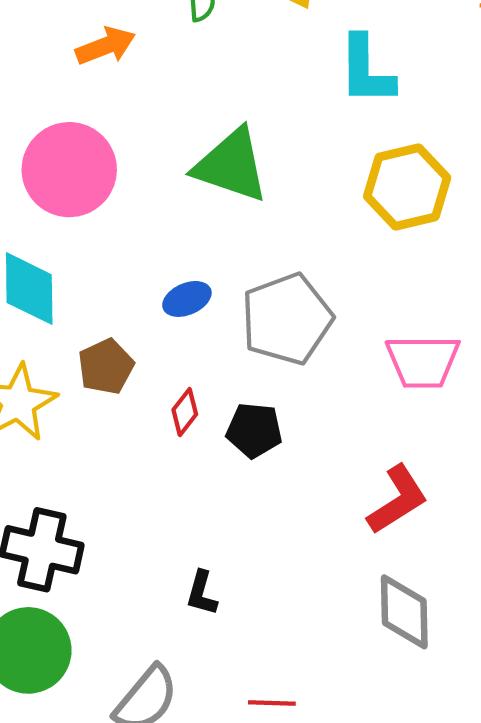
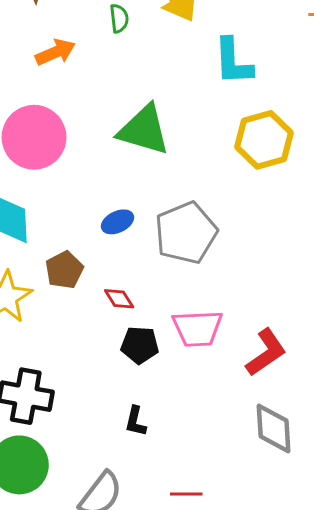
pink trapezoid: (423, 361) -> (197, 328), moved
red diamond: (185, 412) -> (119, 299), turned -68
black pentagon: (254, 430) -> (140, 345), moved

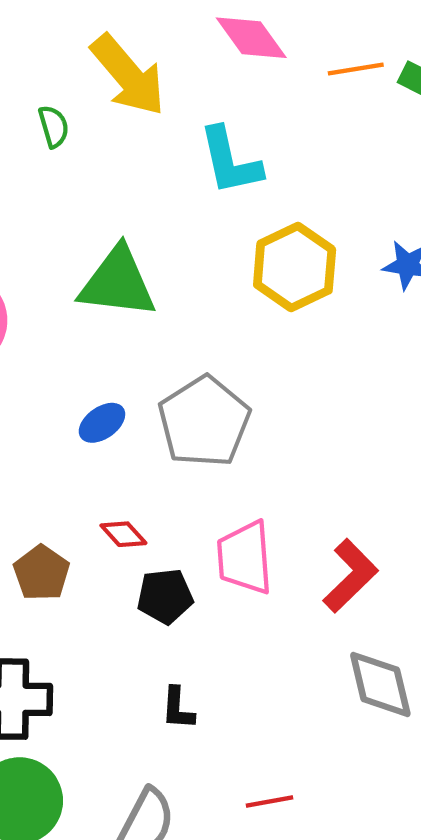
brown pentagon: (64, 270) -> (42, 573), moved
pink trapezoid: (197, 328) -> (245, 558), turned 98

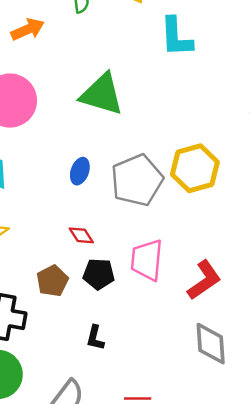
yellow hexagon: (295, 267) -> (195, 168), moved
blue ellipse: (102, 423) -> (80, 171), turned -45
brown pentagon: (42, 573) -> (52, 281), moved

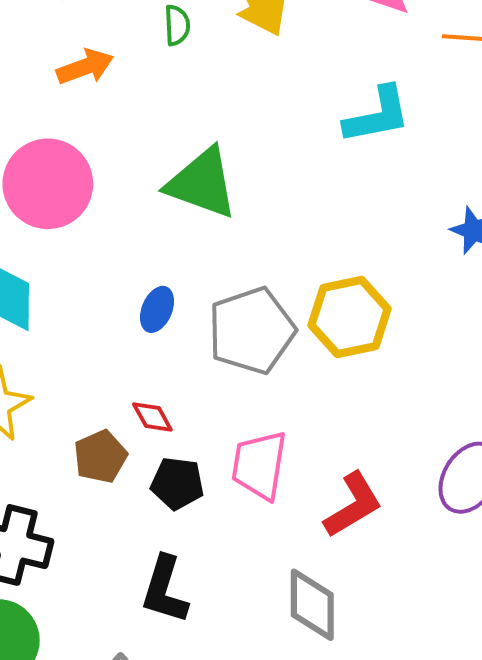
cyan L-shape: (176, 37) -> (377, 115), moved, turned -102
brown pentagon: (52, 281) -> (100, 457), moved
black L-shape: (95, 338) -> (165, 590), size x1.6
gray diamond: (211, 344) -> (312, 605), moved

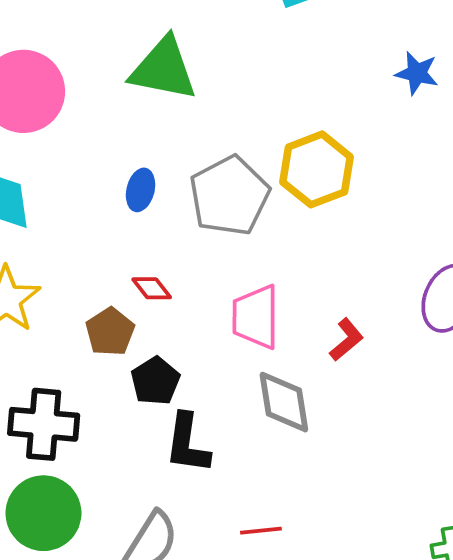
black pentagon: (177, 483) -> (155, 381), moved, turned -30
red L-shape: (353, 505) -> (346, 340), size x0.7
gray diamond: (312, 605) -> (284, 402), moved

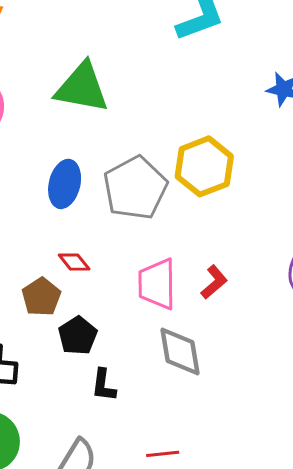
blue ellipse: (141, 190) -> (65, 184), size x1.4
red L-shape: (346, 340) -> (214, 282), moved
black L-shape: (187, 443) -> (104, 385), size x0.7

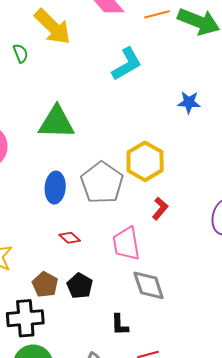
red L-shape: (214, 282) -> (160, 208), moved
brown pentagon: (41, 297) -> (45, 285), moved
black L-shape: (104, 385) -> (120, 325), moved

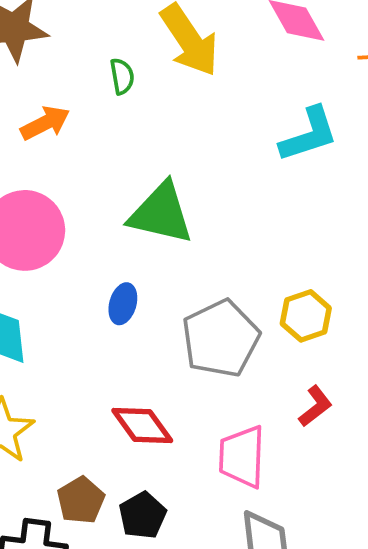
yellow hexagon: (145, 161) -> (306, 316), size x0.7
blue ellipse: (55, 188) -> (123, 304), moved, size x0.7
red diamond: (70, 238) -> (142, 425), size x1.6

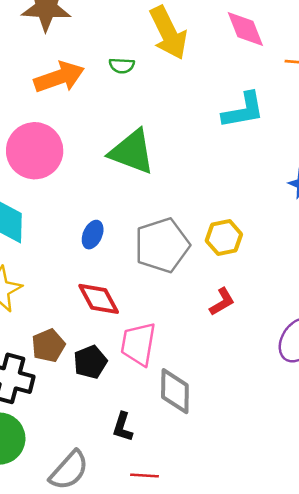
green semicircle: (122, 76) -> (122, 66), moved, turned 95
orange arrow: (45, 123) -> (59, 77), size x1.4
blue ellipse: (123, 304) -> (93, 235), moved
pink trapezoid: (242, 457) -> (138, 344), moved

